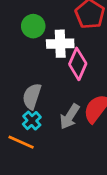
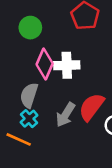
white cross: (60, 44) -> (67, 65), moved
pink diamond: (78, 64) -> (45, 64), moved

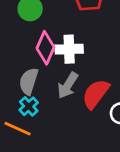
gray arrow: (65, 115) -> (68, 85), moved

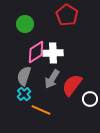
pink diamond: (45, 48) -> (36, 52), turned 35
orange line: (18, 129) -> (41, 110), moved

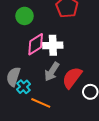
gray semicircle: (24, 76) -> (13, 77), moved

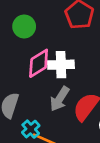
cyan cross: (23, 87) -> (31, 129), moved

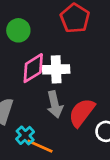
gray arrow: (60, 99) -> (55, 104), turned -45

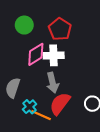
red pentagon: (75, 18) -> (60, 29), moved
red semicircle: (82, 113) -> (60, 104), moved

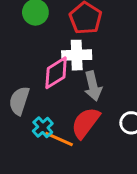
pink diamond: (36, 54) -> (56, 73), moved
gray arrow: (53, 83) -> (93, 86), moved

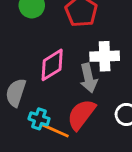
white cross: (77, 55) -> (105, 56), moved
cyan cross: (43, 127) -> (39, 119), turned -30

